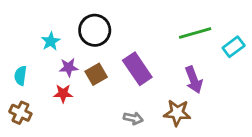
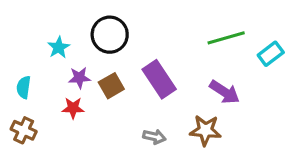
purple arrow: (194, 80) -> (224, 92), turned -36

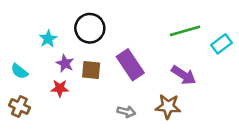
purple star: (79, 78) -> (65, 63), turned 30
brown square: (111, 86) -> (91, 70), turned 36
cyan semicircle: (24, 87) -> (19, 71), turned -60

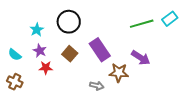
cyan rectangle: (222, 44) -> (170, 19), moved
purple star: (65, 63) -> (40, 51), moved
brown square: (91, 70) -> (70, 54), turned 35
brown star: (168, 106) -> (119, 73), moved

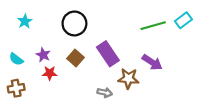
cyan star: (37, 30) -> (25, 21), moved
brown cross: (15, 82) -> (16, 88), turned -35

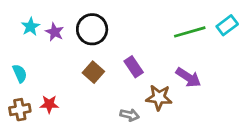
purple rectangle: (108, 54) -> (134, 67), size x0.7
purple star: (43, 55) -> (55, 32), moved
cyan semicircle: (16, 59) -> (20, 73), turned -152
red star: (50, 73) -> (49, 104), moved

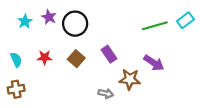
purple star: (55, 32) -> (49, 17), moved
red star: (49, 104) -> (45, 57), moved

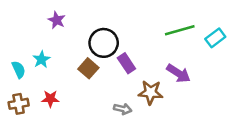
cyan rectangle: (185, 20) -> (215, 38), moved
cyan star: (25, 21) -> (41, 59), moved
black circle: (75, 24) -> (104, 43), moved
red star: (45, 57) -> (50, 99), moved

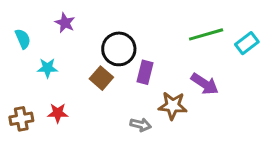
cyan star: (41, 59) -> (48, 68), turned 30
purple rectangle: (126, 63) -> (145, 72), turned 48
cyan semicircle: (19, 70) -> (23, 39), moved

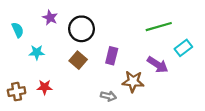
cyan rectangle: (247, 43) -> (183, 48), moved
black circle: (119, 49) -> (81, 29), moved

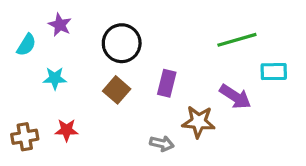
purple star: (50, 18) -> (60, 25), moved
cyan semicircle: (18, 30) -> (26, 45), turned 56
cyan rectangle: (183, 48) -> (274, 72), turned 36

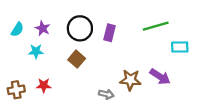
purple star: (60, 25) -> (43, 28), moved
purple rectangle: (167, 83) -> (110, 33), moved
purple arrow: (235, 97) -> (160, 77), moved

